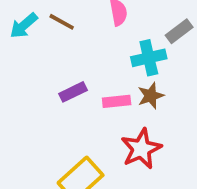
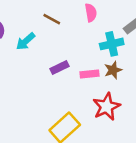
cyan arrow: (24, 26) -> (26, 41), moved

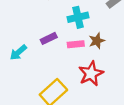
cyan arrow: (26, 41) -> (18, 52), moved
cyan cross: (112, 44) -> (78, 17), moved

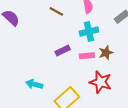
cyan arrow: (18, 52) -> (34, 84), moved, turned 56
red star: (91, 74) -> (101, 82), turned -30

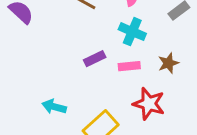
cyan cross: (89, 32) -> (132, 32), turned 36
brown star: (106, 53) -> (168, 63), moved

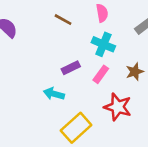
pink rectangle: (129, 66) -> (101, 74), turned -48
cyan arrow: (54, 107) -> (54, 94), moved

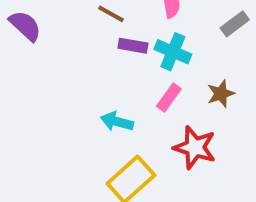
purple rectangle: (71, 68) -> (133, 46), moved, turned 36
cyan arrow: (54, 94) -> (117, 122), moved

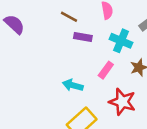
cyan cross: (173, 52) -> (121, 41), moved

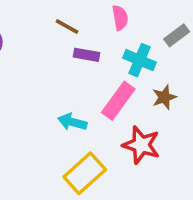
pink rectangle: (106, 70) -> (118, 101), size x1.5

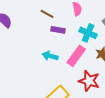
cyan arrow: (72, 122) -> (50, 56), moved

